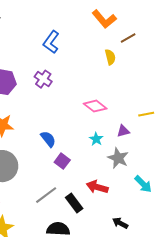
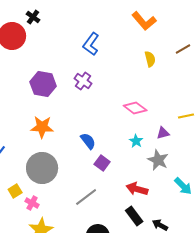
brown line: (128, 38) -> (183, 49), moved
black rectangle: (74, 203) -> (134, 216), moved

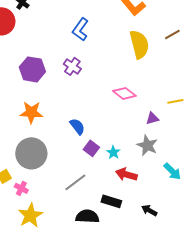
yellow semicircle: (150, 59) -> (139, 44), size x1.8
cyan star: (136, 141) -> (113, 152), moved
black rectangle: (134, 216) -> (111, 201), moved, turned -36

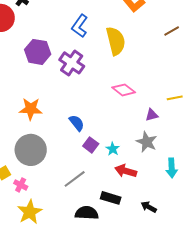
yellow semicircle: (139, 44) -> (116, 41), moved
purple cross: (72, 66) -> (72, 63), size x1.4
purple hexagon: (32, 69) -> (38, 52), moved
cyan arrow: (172, 171) -> (172, 168), turned 42

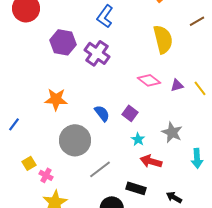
yellow semicircle: (116, 41) -> (163, 39), moved
yellow line: (175, 98) -> (200, 88), turned 63
purple triangle: (152, 115) -> (177, 85), moved
purple square: (91, 145) -> (130, 113), moved
gray circle: (31, 150) -> (75, 140), moved

